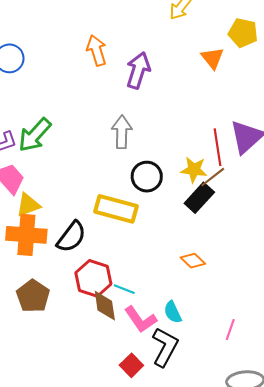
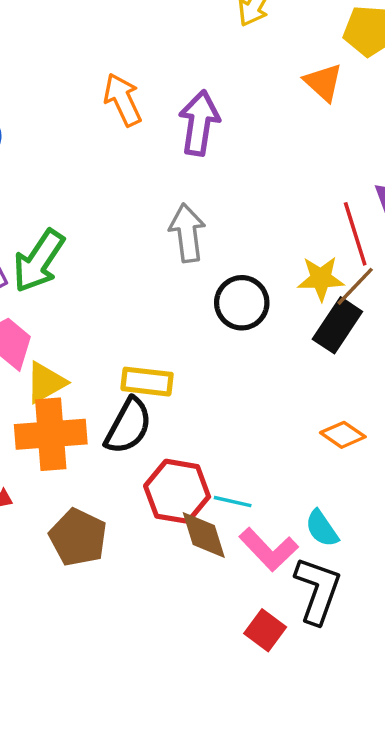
yellow rectangle: (116, 209) -> (147, 382), moved, size x0.7

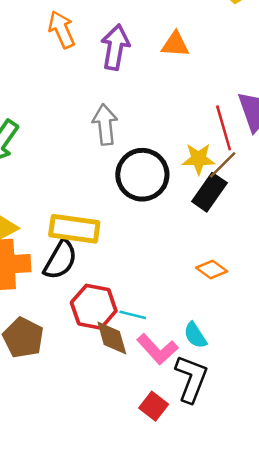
orange triangle: (323, 82) -> (175, 44), moved, turned -40
black circle: (242, 303) -> (142, 175), size x1.4
yellow rectangle: (147, 382) -> (74, 229), size x1.4

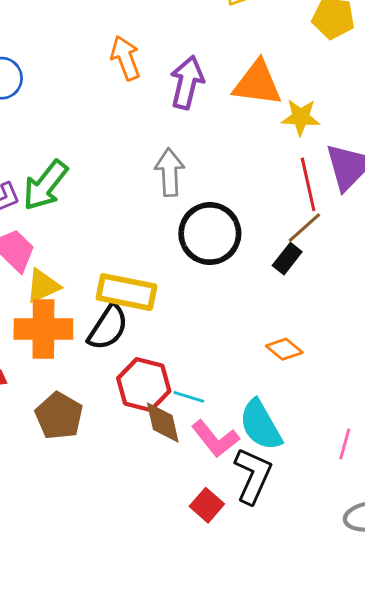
orange triangle: (175, 44) -> (257, 83), size x1.5
yellow star: (199, 159) -> (301, 117), moved
black rectangle: (209, 192) -> (287, 259), size x0.7
cyan semicircle: (195, 335) -> (261, 425), size x1.6

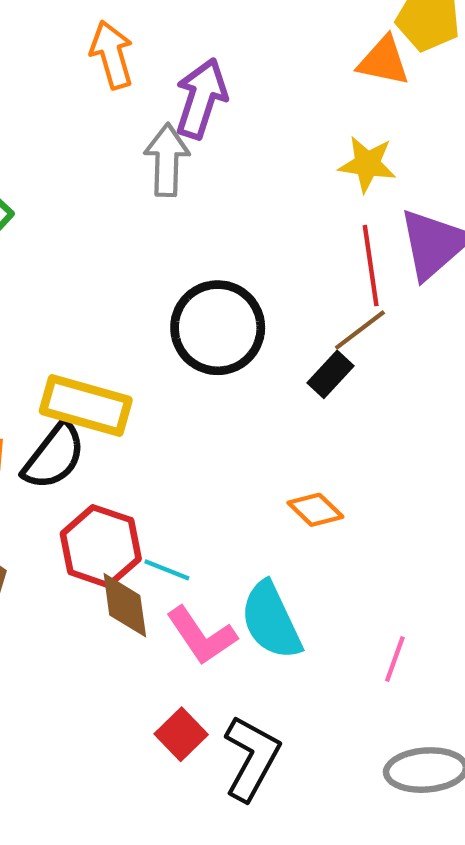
orange triangle: (257, 83) -> (384, 61), moved, size x0.7
gray arrow: (170, 172) -> (167, 160), moved
black L-shape: (253, 476) -> (252, 758), moved

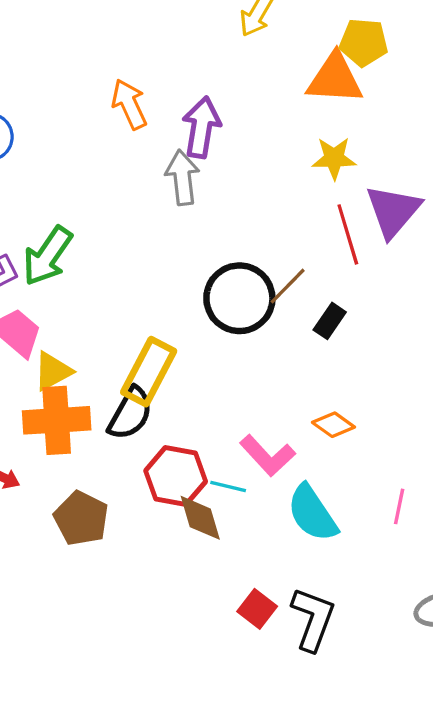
orange triangle: (384, 61) -> (335, 79), size x1.4
brown line: (360, 330) -> (288, 286), moved
yellow rectangle: (86, 406) -> (149, 372), turned -70
pink L-shape: (201, 636) -> (268, 455), moved
pink line: (395, 659) -> (399, 506), moved

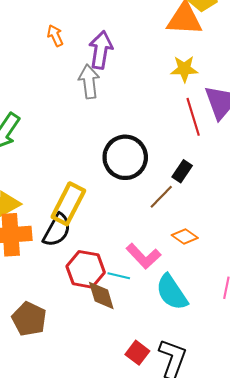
orange arrow: (129, 104) -> (55, 36), size x0.7
brown line: (288, 286) -> (161, 197), moved
brown pentagon: (81, 518) -> (29, 319), moved

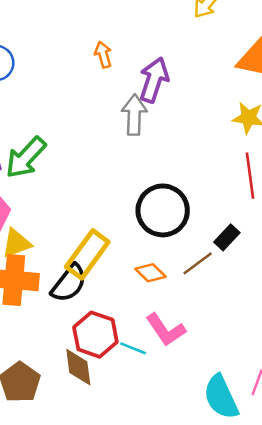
orange diamond: (185, 237) -> (151, 273), moved
cyan semicircle: (172, 292) -> (221, 397), moved
brown diamond: (101, 296) -> (78, 367), moved

